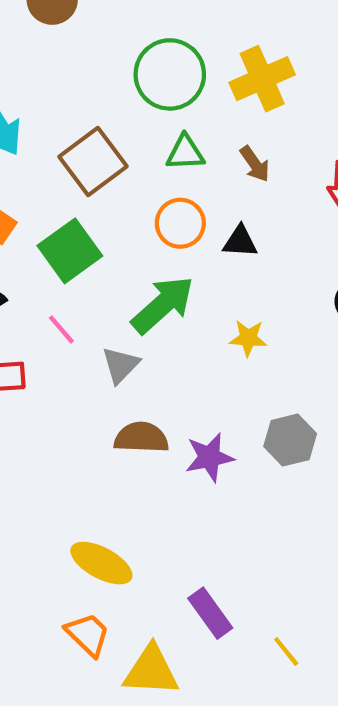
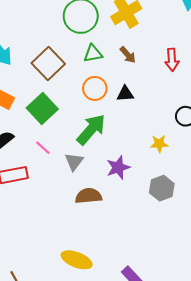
yellow star: (248, 338) -> (159, 144), moved
purple star: (209, 457) -> (118, 167), moved

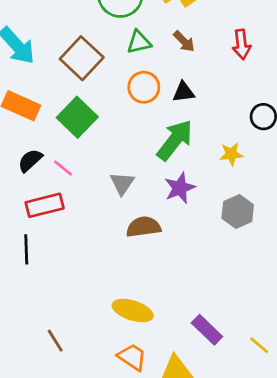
green arrow: (91, 129) -> (175, 140), moved
pink line: (43, 148) -> (63, 168), moved

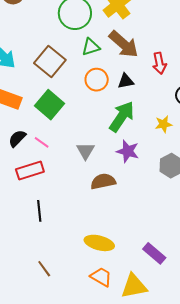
brown arrow: (184, 41) -> (124, 44), size x1.8
red arrow: (242, 44) -> (159, 63), moved
purple star: (180, 188) -> (128, 151), turned -30
black line: (26, 249) -> (39, 211), moved

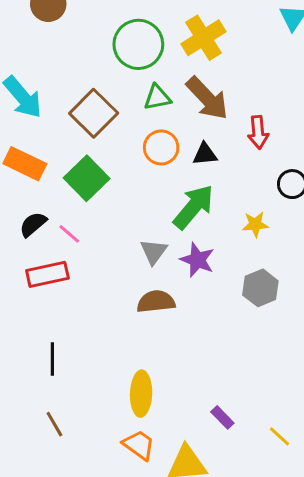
gray triangle: (85, 151) -> (154, 252), moved
black line: (39, 211) -> (52, 359), moved
yellow ellipse: (99, 243) -> (141, 394), turned 72
purple rectangle: (154, 253) -> (222, 417), size x0.7

